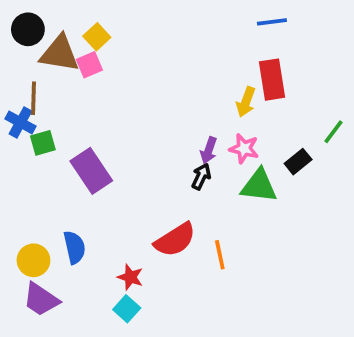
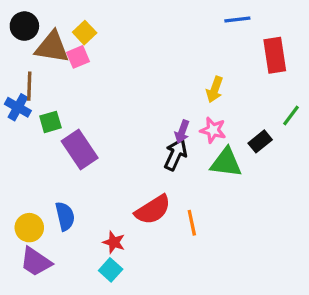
red rectangle: (272, 80) -> (275, 55), moved
green square: (43, 143) -> (50, 122), moved
black arrow: (201, 176) -> (176, 154), size x1.4

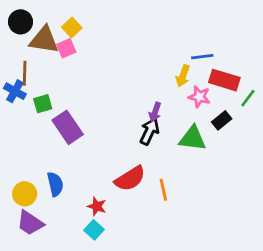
blue line: (237, 20) -> (202, 57), moved
red rectangle: (275, 55) -> (224, 80), moved, turned -64
pink star: (213, 130) -> (199, 97), moved

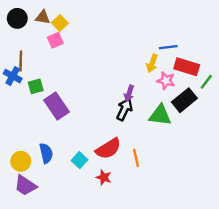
brown triangle: (44, 40) -> (43, 17), moved, size x0.6
black rectangle: (222, 120) -> (184, 100), size x1.5
red star: (97, 206) -> (104, 177), moved
cyan square: (94, 230) -> (80, 160), moved

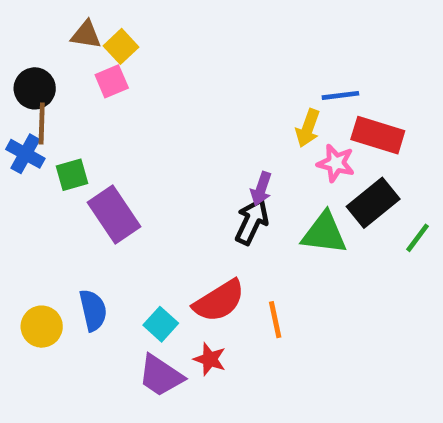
black circle: (17, 18) -> (35, 88), moved
green line: (206, 82) -> (418, 238), moved
purple trapezoid: (25, 185) -> (161, 376), moved

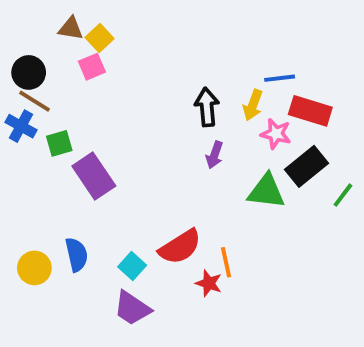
brown line: (42, 123) -> (34, 101), turned -60
black arrow: (252, 221) -> (207, 107), moved, turned -30
red star: (210, 359) -> (209, 283), moved

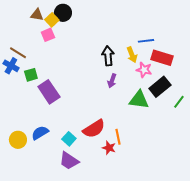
black circle: (29, 72) -> (63, 13), moved
yellow arrow: (253, 105) -> (132, 55), turned -42
blue semicircle: (77, 255) -> (40, 133), turned -108

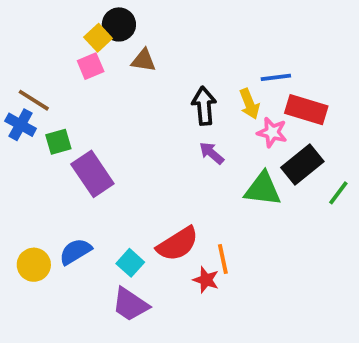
brown triangle: (37, 15) -> (144, 60), moved
purple arrow: (112, 81) -> (212, 153), turned 112

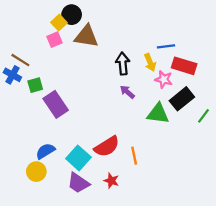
brown triangle: (144, 60) -> (86, 36), size x1.6
cyan square: (130, 263) -> (78, 158), size x1.5
yellow circle: (34, 265) -> (36, 172), moved
red star: (206, 280) -> (111, 181), moved

